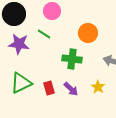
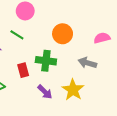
yellow star: (98, 87) -> (73, 90), size x1.5
red rectangle: (49, 88) -> (23, 70), moved

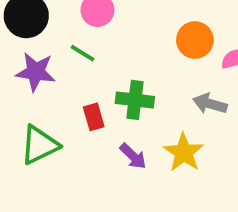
orange circle: (63, 34) -> (195, 40), moved

